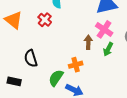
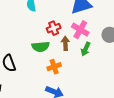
red cross: (45, 20) -> (54, 28), moved, turned 32
green semicircle: (56, 78) -> (41, 47), moved, turned -126

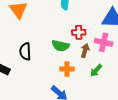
pink cross: (80, 30) -> (104, 42), turned -36
green arrow: (86, 49) -> (96, 70), moved

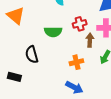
green semicircle: (60, 46) -> (53, 32), moved

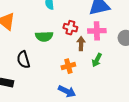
red cross: (80, 24) -> (70, 28), turned 32

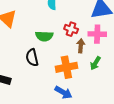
black semicircle: (23, 60) -> (32, 58), moved
orange cross: (68, 66) -> (66, 67), size x1.5

